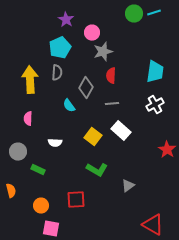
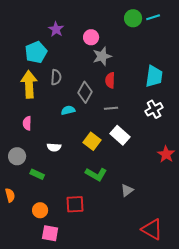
purple star: (66, 20) -> (56, 29), moved
cyan pentagon: (60, 48) -> (36, 52), moved
cyan semicircle: (69, 106) -> (68, 110), turned 112

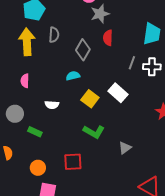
gray line: (111, 108) -> (132, 63), moved, turned -64
white cross: (154, 109) -> (152, 67), turned 30
cyan semicircle: (68, 110) -> (73, 76), moved

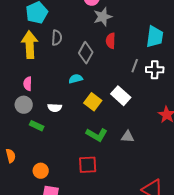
gray circle: (15, 114) -> (24, 105), moved
green rectangle: (35, 132) -> (37, 126), moved
gray triangle: (125, 148) -> (128, 137), moved, turned 40
red square: (73, 162) -> (88, 165), moved

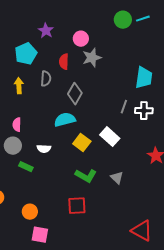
red semicircle: (111, 41) -> (64, 62), moved
yellow arrow: (30, 45) -> (19, 86), size x0.6
cyan semicircle: (76, 79) -> (65, 120), size x1.5
gray triangle: (128, 137) -> (117, 178), turned 40

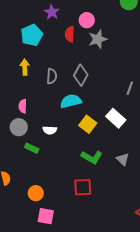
red semicircle: (64, 62) -> (70, 34), moved
gray semicircle: (46, 79) -> (52, 76), moved

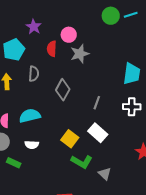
gray semicircle: (52, 76) -> (34, 74), moved
gray line: (130, 88) -> (97, 103), moved
cyan semicircle: (71, 101) -> (30, 116), moved
green L-shape: (92, 157) -> (82, 162), moved

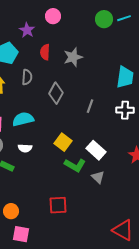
pink circle: (69, 35) -> (53, 16), moved
white rectangle: (98, 133) -> (96, 150), moved

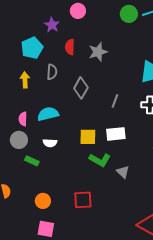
yellow square: (63, 142) -> (88, 137), turned -36
white rectangle: (96, 150) -> (116, 134), moved, turned -48
orange circle: (11, 211) -> (43, 201), moved

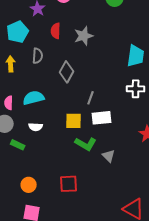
gray line: (115, 101) -> (91, 98), moved

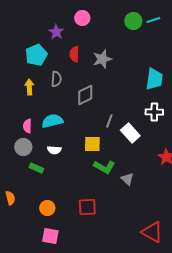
gray diamond: (67, 72) -> (85, 95), turned 35
white rectangle: (102, 118) -> (130, 133), moved, turned 54

